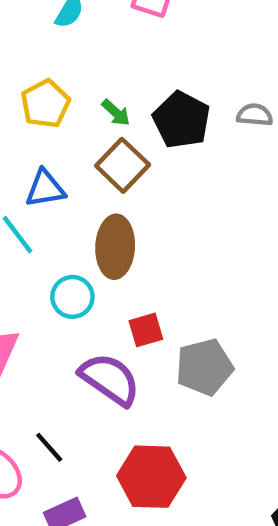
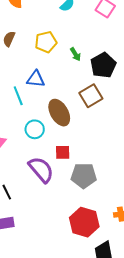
brown square: (123, 165) -> (91, 96), moved
brown ellipse: (115, 247) -> (59, 113), turned -48
red hexagon: (151, 477) -> (84, 222), moved

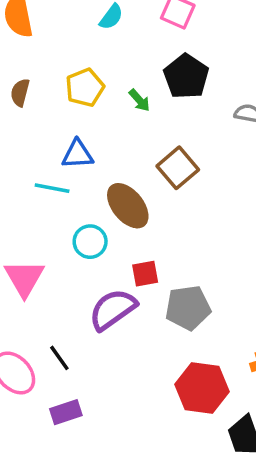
black pentagon: (103, 65) -> (186, 76), moved
cyan line: (18, 96) -> (52, 188), turned -48
purple semicircle: (41, 170) -> (113, 309), turned -76

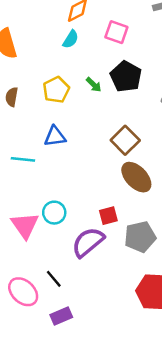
green arrow: (139, 100) -> (94, 85), moved
cyan line: (52, 188) -> (23, 159), moved
brown ellipse: (128, 206) -> (136, 177), moved
cyan circle: (90, 242) -> (54, 213), moved

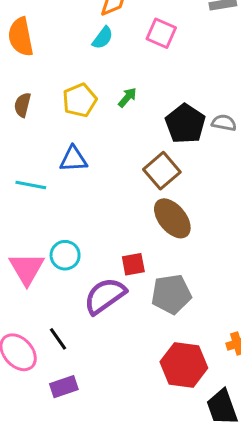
black pentagon: (126, 76) -> (185, 124), moved
green arrow: (94, 85) -> (127, 97), turned -98

